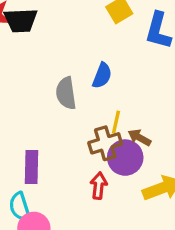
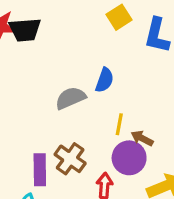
gray semicircle: (66, 93) -> (71, 98), turned 76
brown cross: (105, 143) -> (70, 159), moved, turned -36

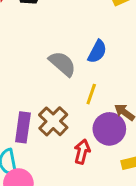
gray semicircle: (71, 98) -> (62, 64), turned 56
yellow line: (119, 124) -> (91, 94), moved

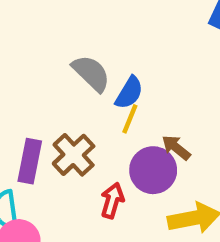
blue semicircle: (97, 52) -> (129, 93), moved

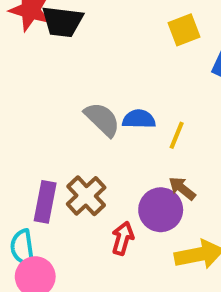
blue semicircle: (129, 93) -> (139, 119), moved, turned -120
yellow line: (130, 119) -> (177, 135), moved

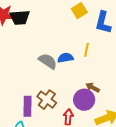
yellow line: (177, 135) -> (87, 50), moved

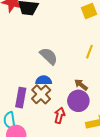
blue semicircle: (65, 58) -> (44, 80), moved
brown arrow: (93, 87) -> (81, 85), moved

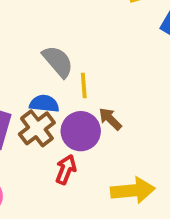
yellow line: (89, 52) -> (84, 86), moved, turned -32
purple circle: (78, 101) -> (81, 131), moved

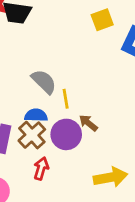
red arrow: (66, 169) -> (41, 168), moved

